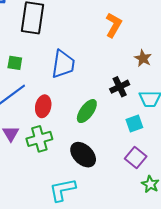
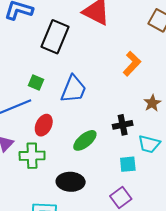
green square: (15, 63) -> (36, 82), moved
black ellipse: (83, 155) -> (71, 182), turned -56

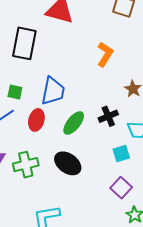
red ellipse: (44, 125) -> (36, 120), moved
green ellipse: (85, 140) -> (74, 123), moved
black ellipse: (71, 182) -> (68, 163), moved, turned 44

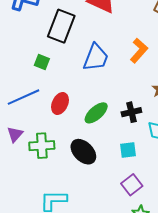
blue trapezoid: (53, 91) -> (96, 57), moved
green square: (15, 92) -> (42, 62), moved
cyan square: (121, 154) -> (128, 150), moved

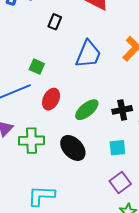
black rectangle: (61, 26) -> (55, 22), size x0.5
green square: (42, 62) -> (37, 67), moved

